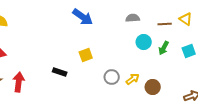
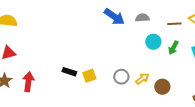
blue arrow: (83, 17) -> (114, 17), moved
yellow square: (86, 55) -> (89, 76), moved

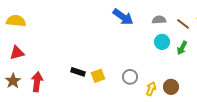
gray semicircle: (142, 18) -> (159, 20), moved
brown line: (174, 24) -> (183, 24), turned 40
yellow arrow: (142, 79) -> (151, 89), moved, turned -32

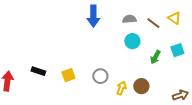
blue arrow: (123, 17) -> (93, 16), turned 55
green arrow: (182, 48) -> (155, 57), moved
black rectangle: (78, 72) -> (38, 71), moved

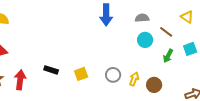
brown line: (153, 23) -> (166, 32), moved
yellow arrow: (121, 88) -> (134, 79), moved

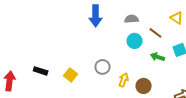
green arrow: (168, 56) -> (158, 57), turned 80
yellow square: (81, 74) -> (71, 75), turned -32
gray circle: (113, 75) -> (103, 67), moved

